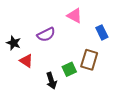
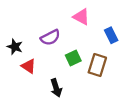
green square: (69, 69) -> (73, 58), moved

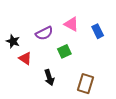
pink triangle: (81, 17) -> (71, 24), moved
brown rectangle: (97, 65) -> (86, 84), moved

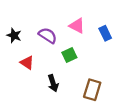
purple semicircle: (44, 33) -> (48, 35), turned -120
black star: (13, 41) -> (14, 35), moved

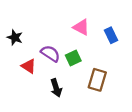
purple semicircle: (48, 35) -> (50, 54), moved
brown rectangle: (92, 90) -> (97, 80), moved

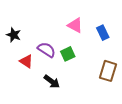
brown rectangle: (97, 80) -> (108, 71), moved
black arrow: (56, 88) -> (52, 82), turned -35

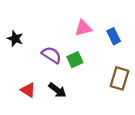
pink triangle: (75, 25) -> (83, 28), turned -42
red triangle: (26, 61) -> (28, 90), moved

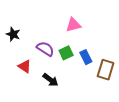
blue rectangle: (114, 36) -> (86, 57), moved
red triangle: (28, 90) -> (25, 66), moved

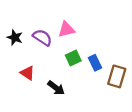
pink triangle: (73, 25) -> (66, 29), moved
purple semicircle: (45, 49) -> (42, 37), moved

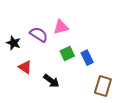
black star: (15, 37) -> (13, 43), moved
brown rectangle: (117, 76) -> (103, 86), moved

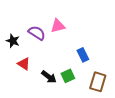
green square: (67, 53) -> (68, 76), moved

